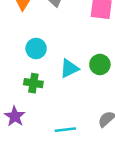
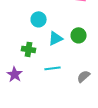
cyan circle: (36, 49) -> (39, 19), moved
cyan line: (65, 130) -> (53, 68), moved

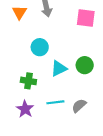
purple star: (15, 74) -> (25, 109), moved
gray semicircle: (84, 76) -> (79, 106), moved

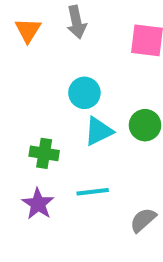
cyan circle: (40, 47) -> (84, 93), moved
gray semicircle: (79, 106) -> (143, 220), moved

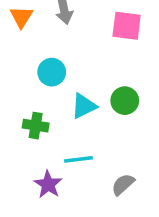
cyan circle: (84, 93) -> (52, 72), moved
purple star: (38, 204) -> (48, 184), moved

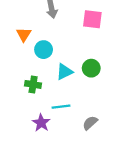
orange triangle: (21, 17) -> (24, 34), moved

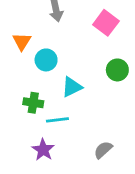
pink square: (92, 19) -> (106, 23), turned 30
green circle: (91, 68) -> (117, 70), moved
cyan line: (61, 107) -> (57, 120), moved

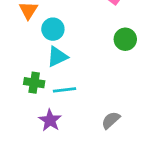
cyan triangle: (72, 87) -> (57, 57), moved
green cross: (33, 103) -> (34, 83), moved

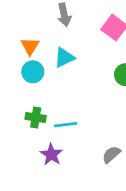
cyan circle: (53, 29) -> (33, 72), moved
cyan triangle: (57, 57) -> (64, 58), moved

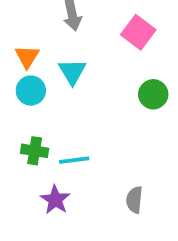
cyan triangle: (64, 58) -> (72, 72), turned -35
gray semicircle: (111, 155) -> (134, 200), turned -42

